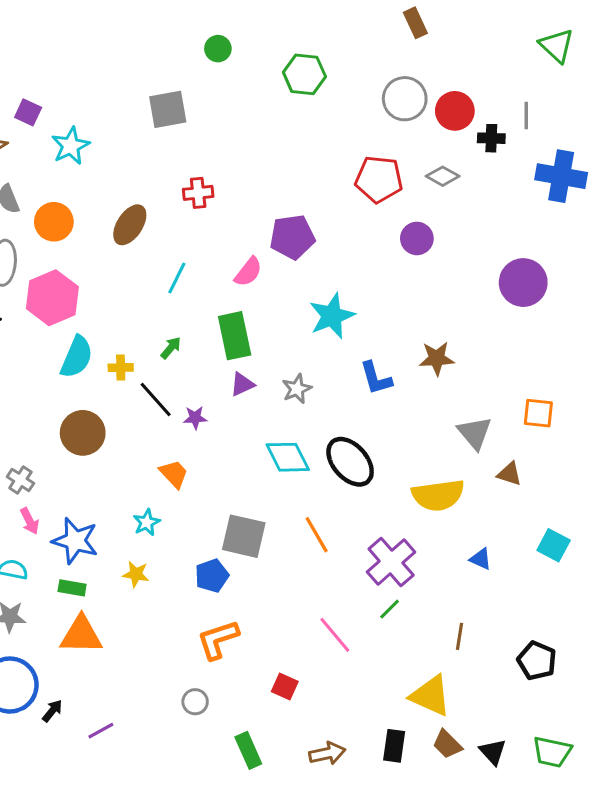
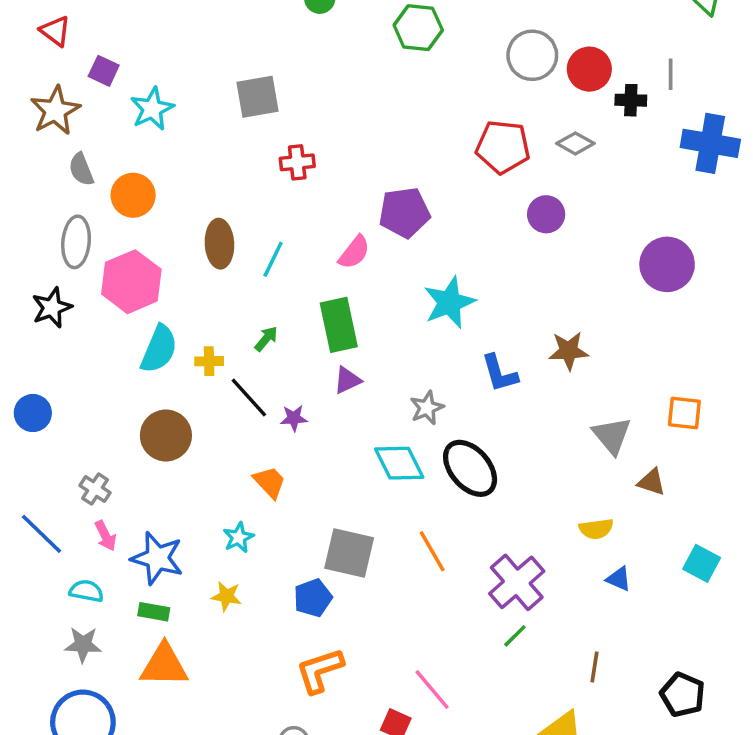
gray square: (168, 109) -> (257, 97), moved
brown ellipse: (130, 225) -> (219, 244), moved, turned -36
gray star: (297, 389) -> (427, 408), moved
yellow semicircle: (438, 495) -> (596, 529), moved, size x0.6
pink line: (335, 635) -> (432, 690), moved

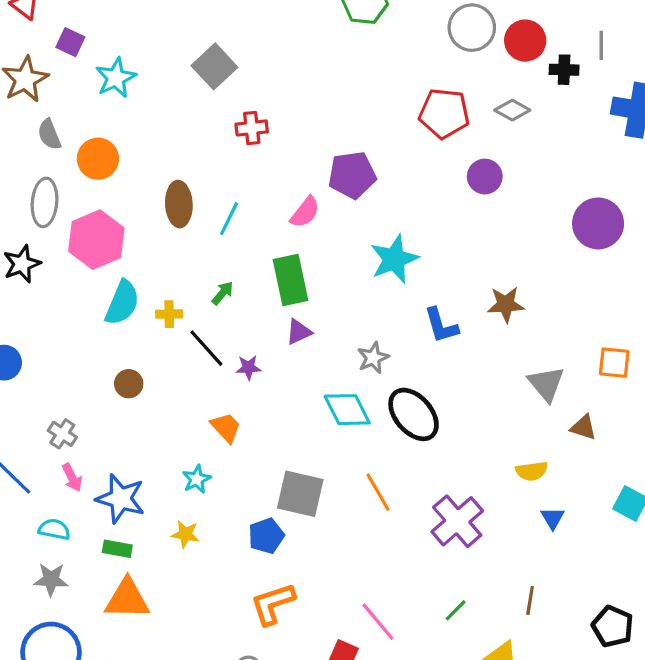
gray square: (257, 97) -> (214, 66), turned -33
brown circle: (166, 435) -> (129, 384), size x0.6
blue triangle: (619, 579) -> (553, 518), turned 35
green line: (515, 636) -> (456, 610), moved

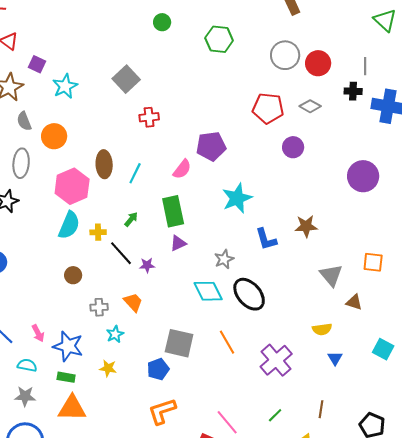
black cross: (564, 70) -> (353, 91), moved
pink hexagon: (96, 240) -> (72, 186), moved
gray cross: (62, 434) -> (99, 307), moved, turned -36

